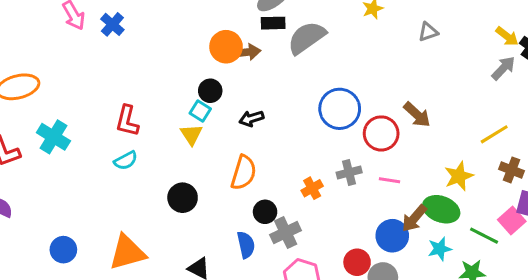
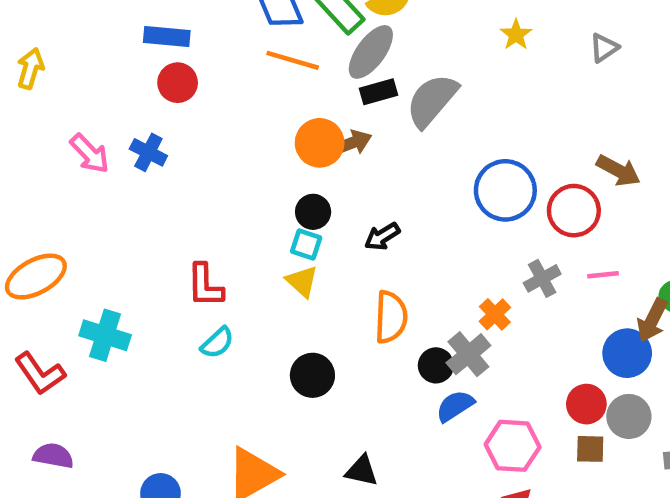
gray cross: (286, 233) -> (468, 354), moved
blue semicircle: (246, 245) -> (455, 406), moved, turned -96

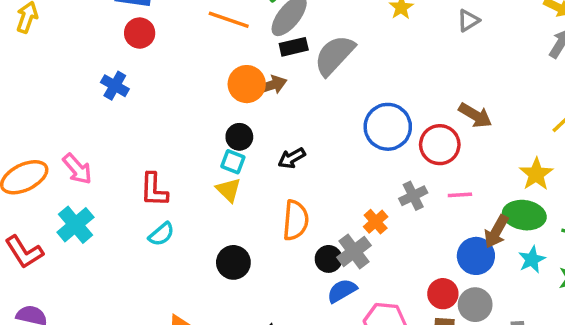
pink arrow: (90, 154) -> (77, 169), moved
cyan cross: (105, 335) -> (75, 225), turned 30

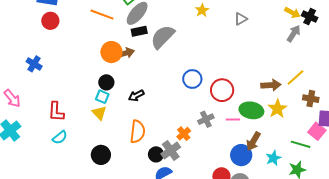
blue cross: (115, 86) -> (34, 64), moved
brown arrow: (475, 115) -> (271, 85), moved, turned -36
blue circle: (388, 127) -> (192, 79), size x0.7
green ellipse: (524, 215) -> (251, 110), moved

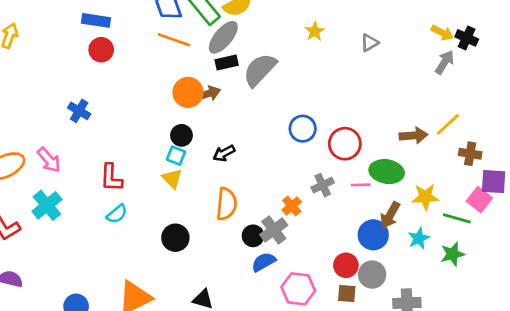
yellow star: (277, 109) -> (425, 197), moved, turned 30

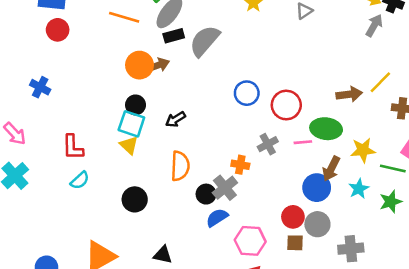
cyan square: (176, 156) -> (131, 124), size x1.5
orange cross: (292, 206) -> (240, 165), turned -36

